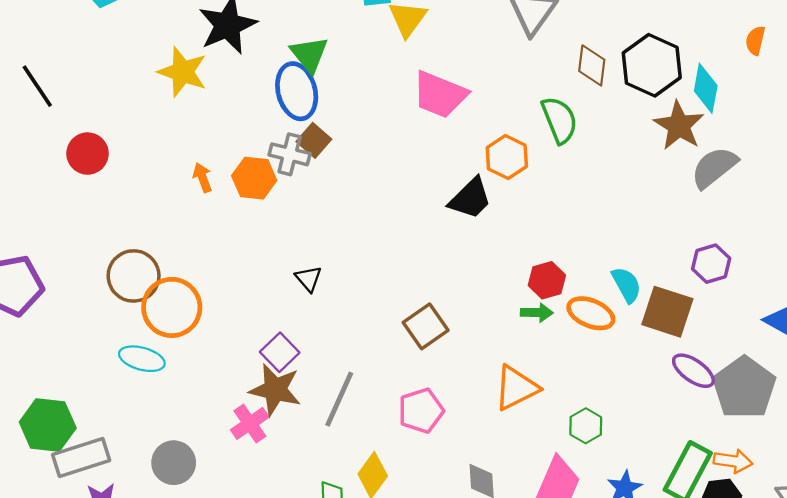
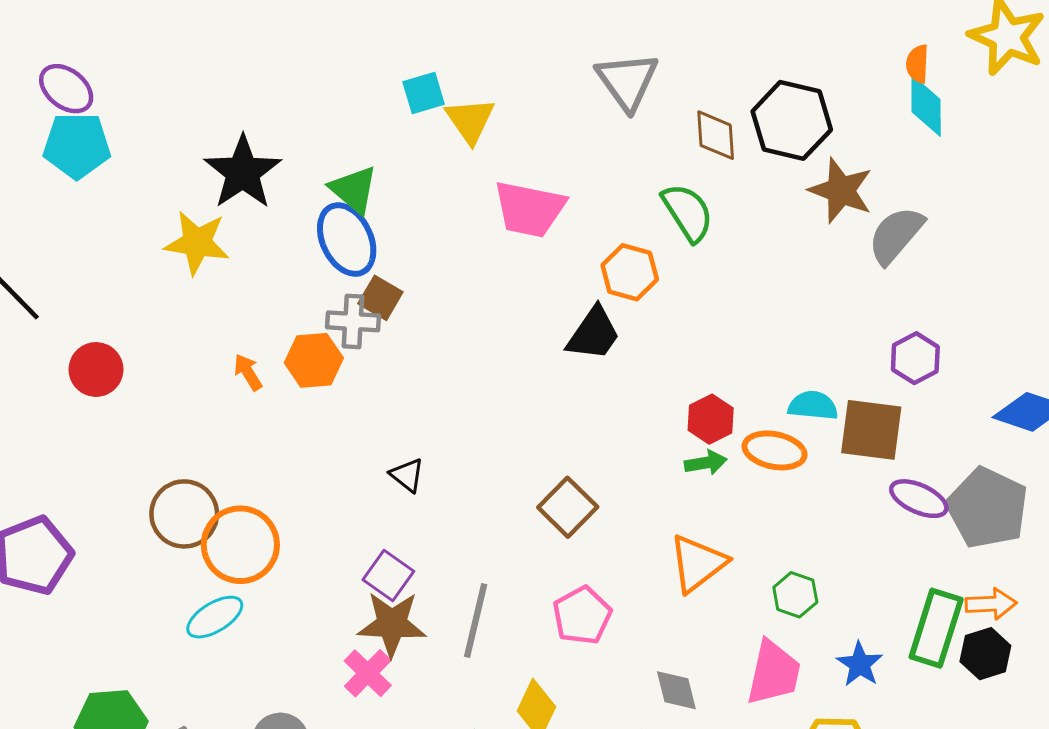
cyan diamond: (706, 88) -> (926, 106), moved
cyan semicircle: (627, 285) -> (813, 406), turned -45
cyan ellipse: (142, 359) -> (215, 617), turned -36

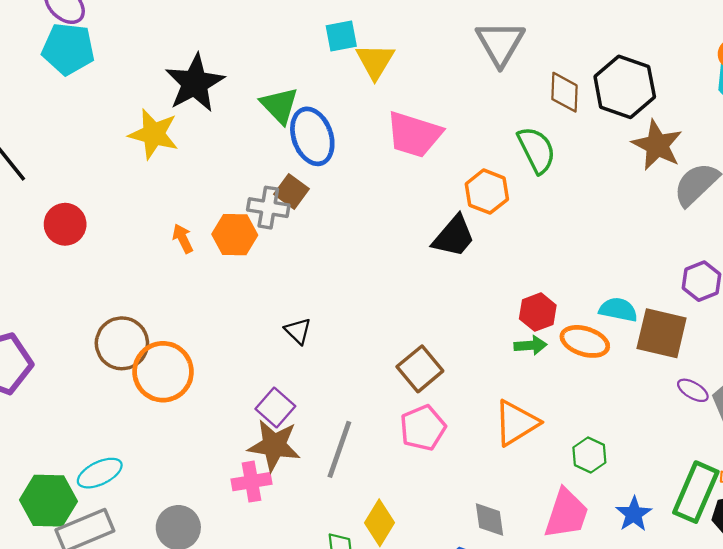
blue ellipse: (347, 240) -> (312, 136), moved
purple ellipse: (919, 499) -> (693, 390), size x0.7
pink pentagon: (582, 616) -> (423, 428), moved
cyan ellipse: (215, 617) -> (100, 473), moved
pink cross: (368, 673) -> (252, 482), turned 30

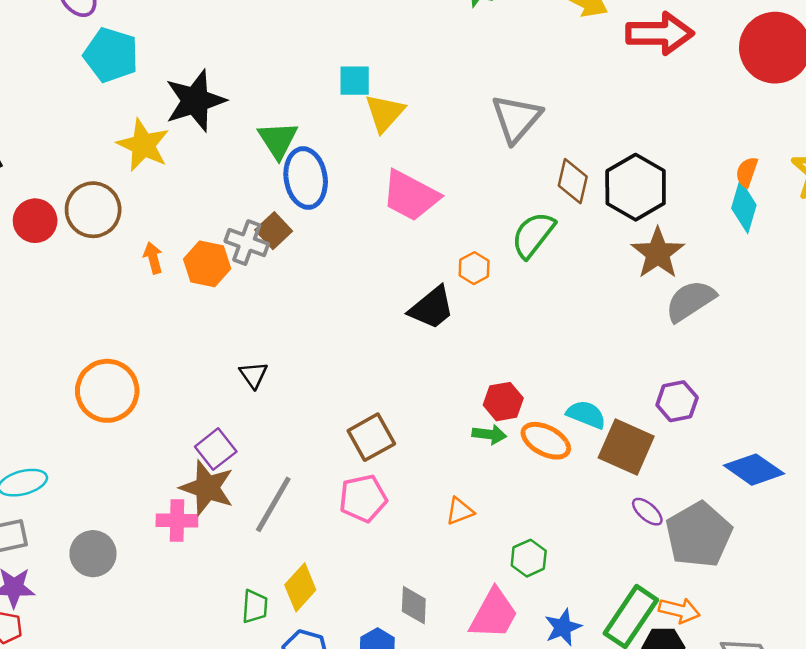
cyan pentagon: (68, 49) -> (111, 55), moved
green semicircle: (537, 150) -> (533, 235), turned -126
orange hexagon: (487, 192) -> (474, 268), size x0.7
brown circle: (122, 343) -> (93, 210), moved
orange triangle: (516, 423) -> (460, 511), size x0.6

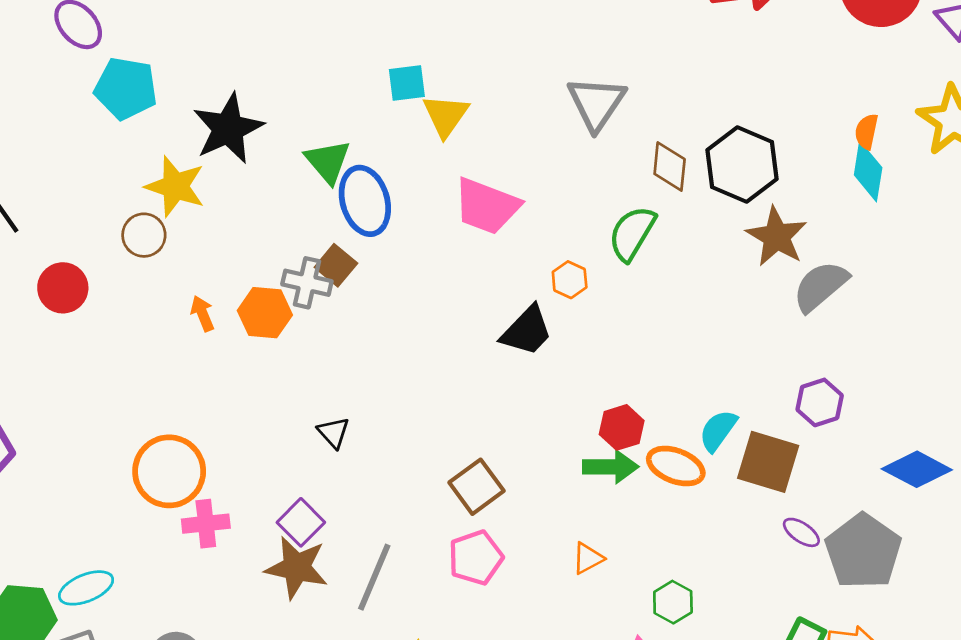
brown circle: (93, 210) -> (144, 235), moved, size x0.7
cyan semicircle: (586, 415) -> (718, 430), turned -69
green arrow: (489, 434) -> (610, 467), size x1.4
pink cross: (177, 521) -> (206, 524), moved

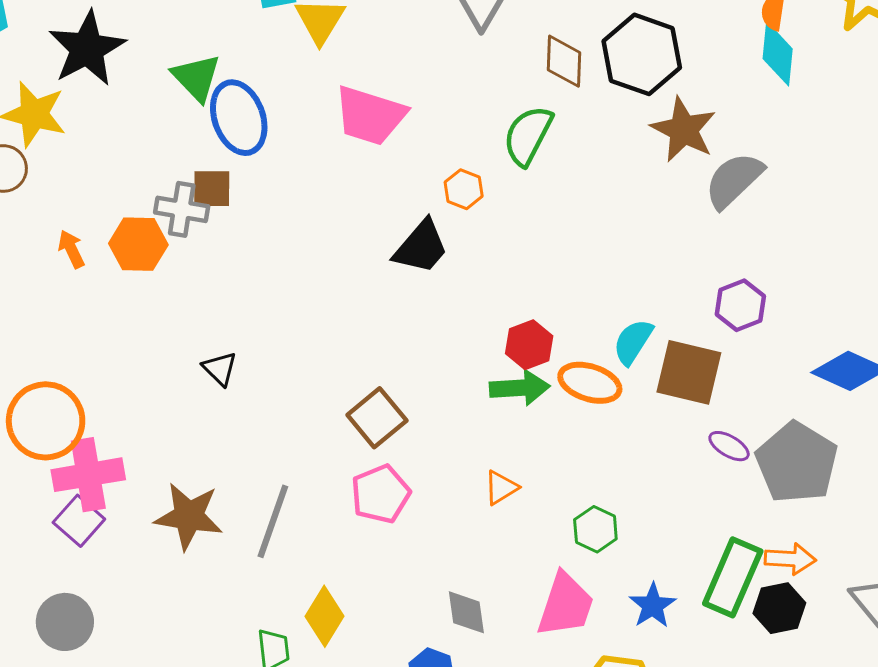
brown square: (336, 265) -> (212, 189), turned -36
purple square: (301, 522) -> (79, 521), moved
pink cross: (206, 524) -> (88, 475), size x1.4

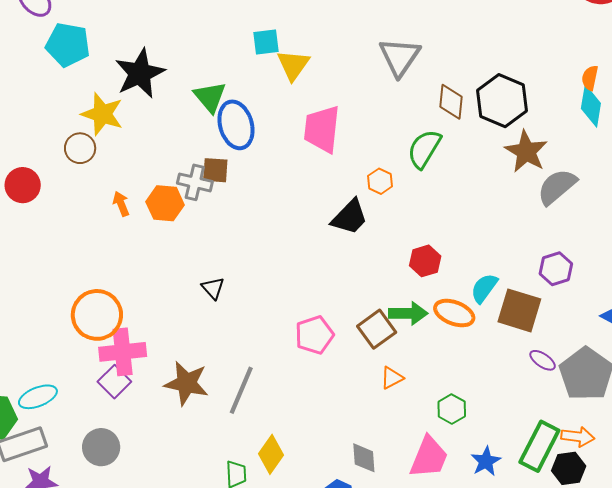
pink trapezoid: (370, 115) -> (322, 129), turned 75
red hexagon: (529, 345) -> (425, 261), moved
brown square: (377, 418) -> (377, 329), moved
pink pentagon: (381, 494) -> (314, 335), moved

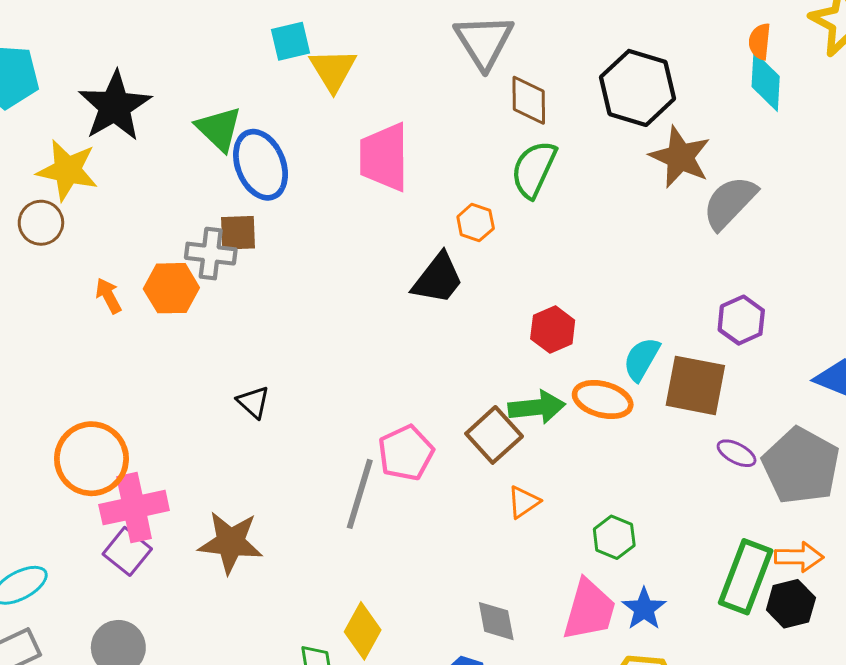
brown diamond: (451, 102) -> (529, 100), moved
gray line: (241, 390) -> (360, 494), moved
blue star: (486, 461) -> (644, 609), moved

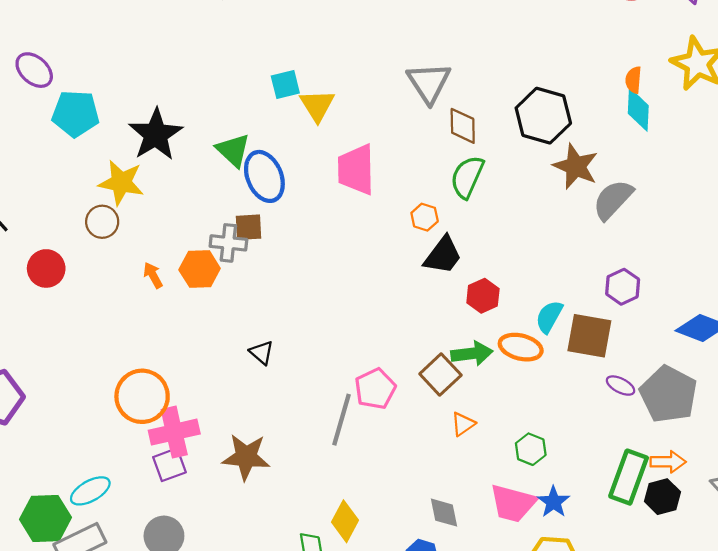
black trapezoid: (438, 279) -> (443, 255), moved
purple square: (127, 551) -> (170, 465), turned 32
pink trapezoid: (589, 610) -> (513, 503), turned 90

